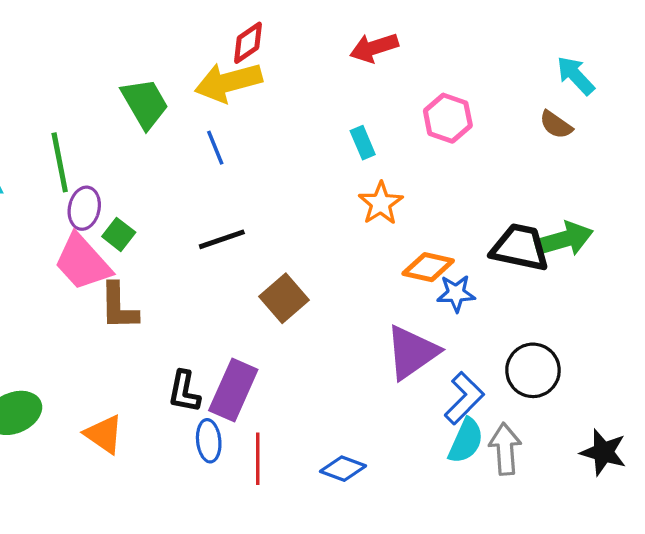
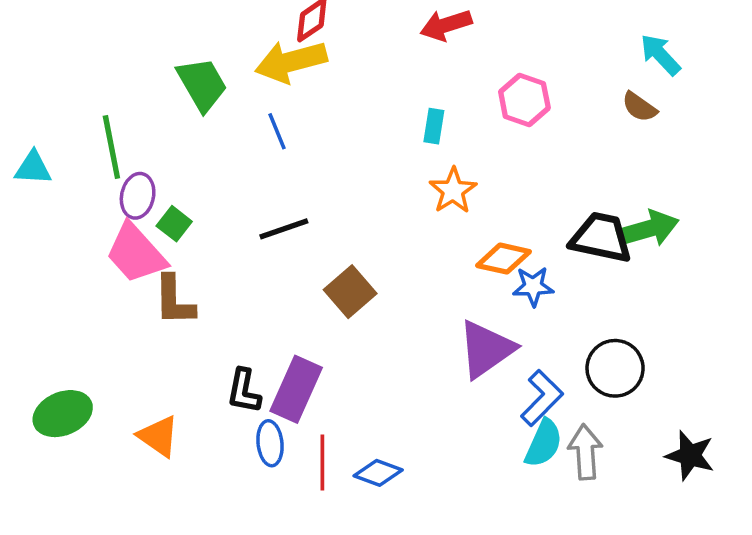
cyan rectangle: (363, 143) -> (434, 126), turned 32
blue diamond: (343, 469) -> (378, 473), moved

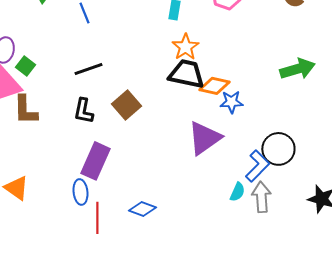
black trapezoid: (601, 238) -> (186, 74), moved
black L-shape: (244, 391) -> (83, 111), moved
blue L-shape: (542, 398) -> (257, 166), moved
cyan semicircle: (544, 443) -> (237, 192), size x0.7
red line: (322, 462) -> (97, 218), moved

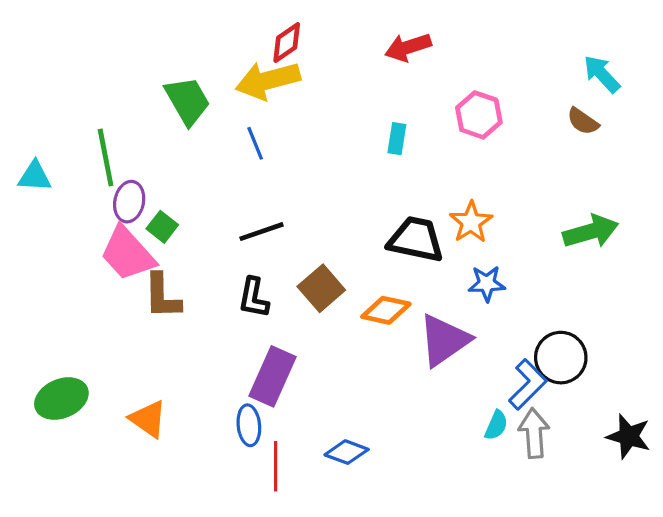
orange star: (185, 47) -> (471, 222), moved
orange diamond: (214, 86) -> (386, 310), moved

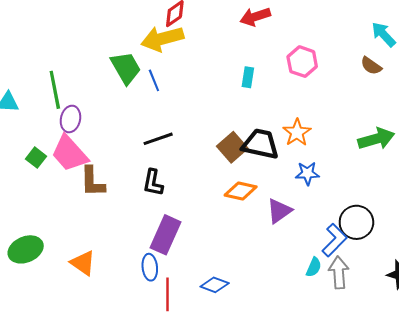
green trapezoid: (187, 101) -> (126, 68), moved
green square: (162, 227) -> (36, 158), moved
brown square: (321, 288) -> (232, 147), moved
purple triangle: (444, 340) -> (279, 211), size x0.7

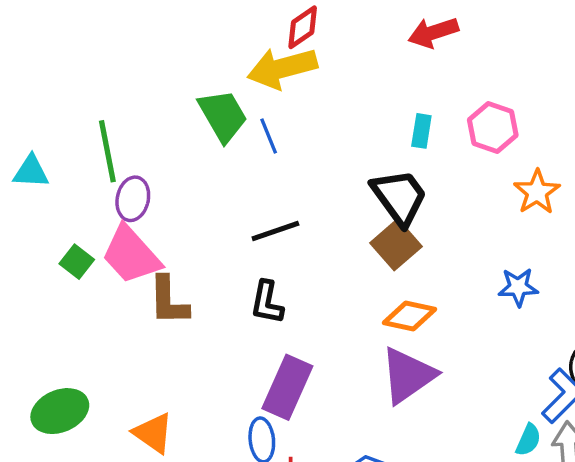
pink hexagon: (302, 62) -> (493, 128), moved
orange star: (297, 133) -> (537, 192), moved
black trapezoid: (260, 144) -> (399, 197), moved, turned 42
purple triangle: (279, 211) -> (408, 375), moved, size x1.4

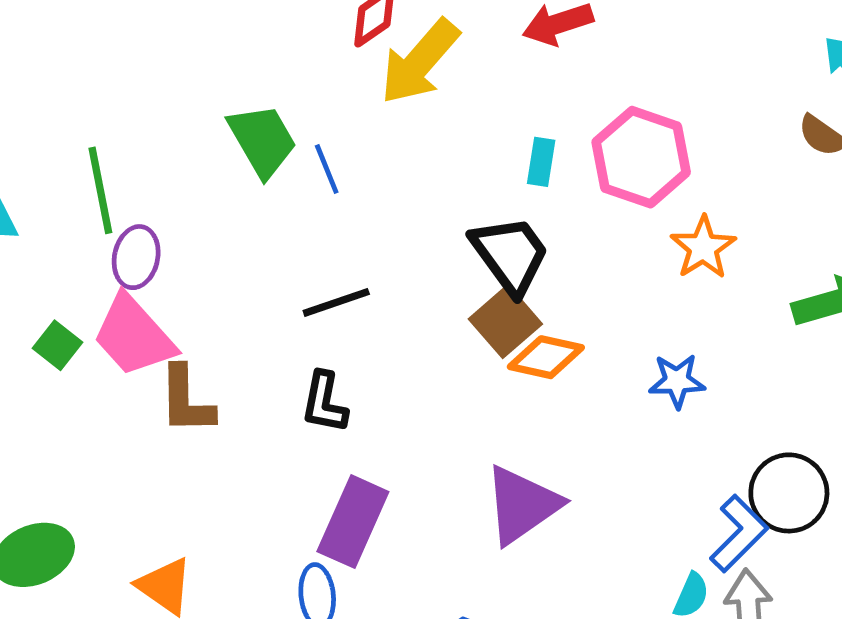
yellow arrow: (282, 68) -> (420, 62), moved, turned -34
pink hexagon: (493, 128) -> (641, 157), size x1.4
orange diamond: (410, 316) -> (546, 357), moved

